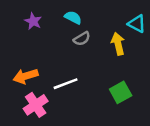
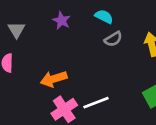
white line: (66, 84) -> (96, 103), moved

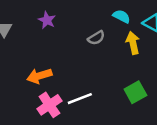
cyan semicircle: (104, 17) -> (122, 16), moved

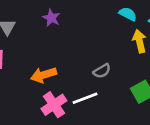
gray semicircle: (96, 38) -> (102, 71), moved

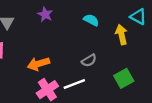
cyan semicircle: (128, 14) -> (91, 20), moved

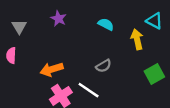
green square: (124, 78) -> (154, 74), moved
white line: (74, 84) -> (89, 90), turned 55

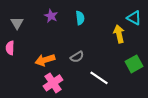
cyan semicircle: (106, 24) -> (80, 18), moved, turned 56
gray semicircle: (104, 66) -> (77, 57), moved
white line: (89, 90) -> (99, 78), moved

